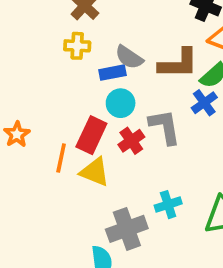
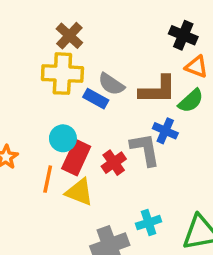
yellow cross: (77, 46) -> (62, 74), size x1.6
blue rectangle: (113, 73) -> (96, 99), turned 40
cyan circle: (121, 103) -> (63, 138), moved
blue cross: (204, 103) -> (165, 131), moved, turned -30

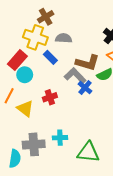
gray semicircle: (111, 84) -> (64, 38), moved, turned 133
gray L-shape: (145, 149) -> (75, 76), moved, turned -50
red rectangle: (76, 157) -> (17, 60), moved

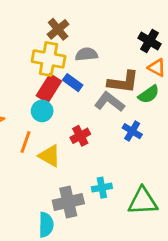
red rectangle: (17, 60) -> (49, 88), moved
blue cross: (85, 88) -> (132, 131), moved

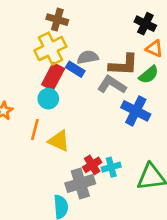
brown cross: (58, 29) -> (57, 20), turned -30
gray semicircle: (86, 54) -> (88, 57), moved
yellow cross: (49, 59) -> (50, 49), turned -32
blue cross: (132, 131) -> (136, 111), size x1.5
red cross: (80, 136) -> (92, 165), moved

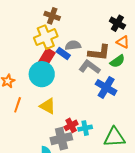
cyan circle: (48, 99) -> (42, 74), size x1.6
orange line: (35, 130) -> (18, 105), moved

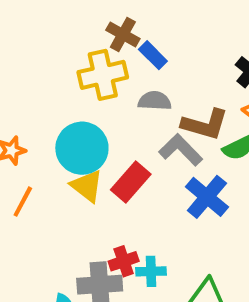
blue rectangle: (63, 54) -> (153, 55), moved
red rectangle: (46, 58) -> (131, 182), moved
yellow triangle: (48, 106) -> (87, 186), moved

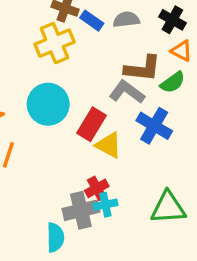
gray semicircle: (155, 101) -> (126, 20), moved
yellow triangle: (87, 186) -> (109, 145), moved
cyan cross: (151, 271) -> (105, 205), moved

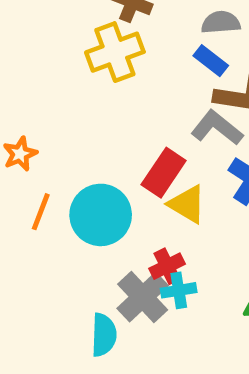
blue rectangle: (92, 21) -> (211, 61), moved
cyan circle: (48, 104) -> (101, 215), moved
gray cross: (81, 210) -> (143, 297), turned -32

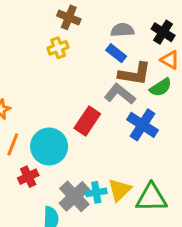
yellow cross: (115, 52) -> (58, 48), size x0.6
yellow triangle: (187, 204) -> (120, 190), moved, turned 45
red cross: (167, 266) -> (28, 177), moved

